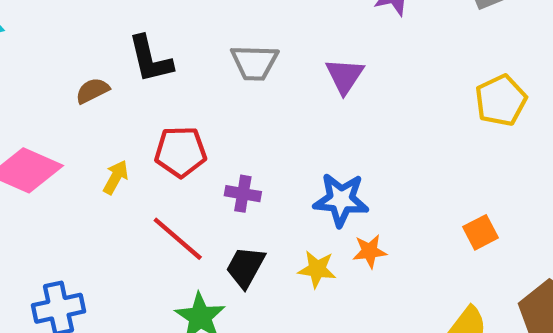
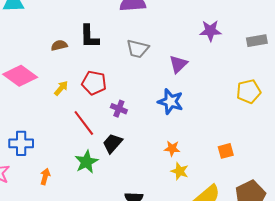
blue star: (341, 200) -> (171, 102), moved
yellow star: (317, 269) -> (180, 171), moved

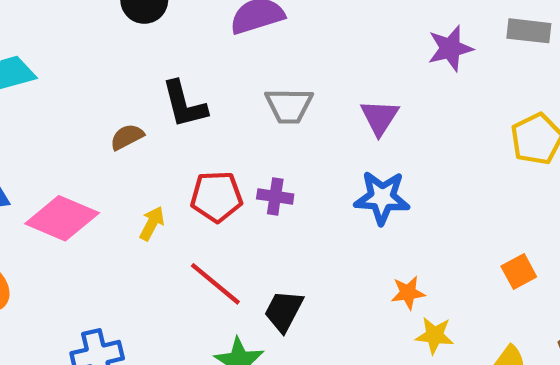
purple star: (210, 31) -> (450, 48), moved
gray rectangle: (257, 41) -> (529, 31), turned 30
purple cross: (119, 109) -> (275, 196), moved

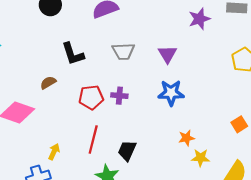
brown semicircle: (127, 137) -> (48, 83), moved
yellow arrow: (152, 223) -> (54, 152), moved
red line: (215, 284) -> (93, 139), turned 68

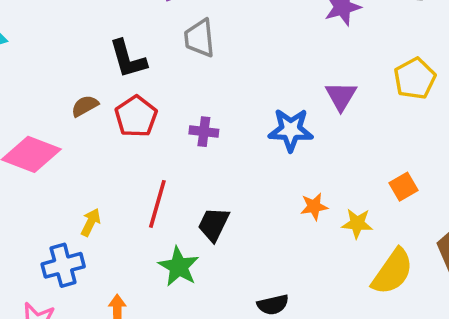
gray trapezoid: (123, 51) -> (199, 38), moved, turned 85
purple triangle: (167, 54) -> (341, 96), moved
red pentagon: (91, 97) -> (136, 116), moved, turned -30
yellow star: (201, 158) -> (357, 223), moved

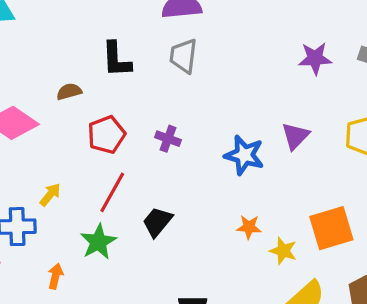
red pentagon: (136, 116) -> (106, 135), moved
orange square: (403, 187) -> (331, 228), size x1.8
green star: (179, 267) -> (98, 242), moved

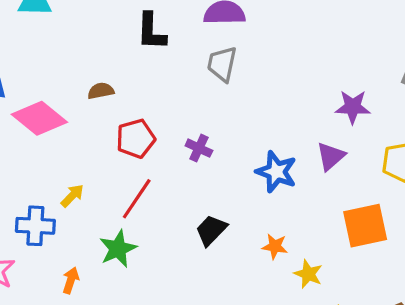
purple star: (315, 58) -> (353, 107), moved
black L-shape: (116, 59) -> (151, 31), moved
black trapezoid: (157, 222) -> (211, 230), moved
orange square: (331, 228) -> (365, 226), moved

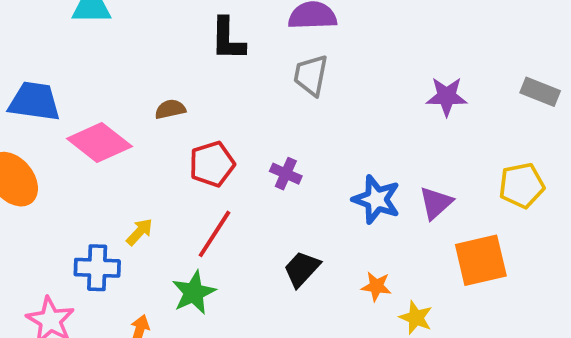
purple star: (353, 107) -> (447, 96), moved
purple triangle: (331, 156) -> (436, 203), moved

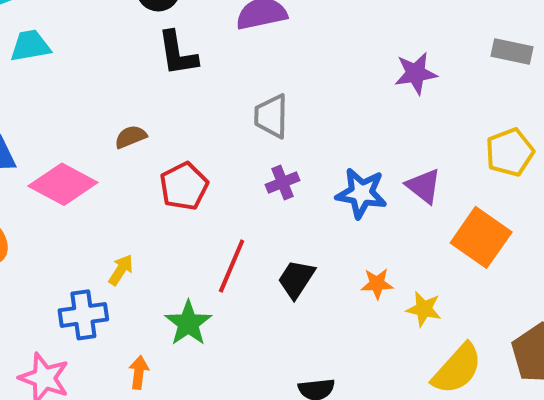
gray trapezoid: (311, 75) -> (271, 116), moved
purple cross: (286, 174) -> (283, 182), moved, turned -36
purple triangle: (436, 203) -> (424, 186), turned -30
red line: (215, 234) -> (232, 266), moved
orange square: (481, 260) -> (481, 237), turned -32

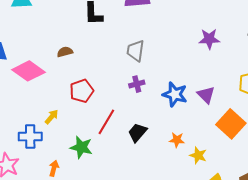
red pentagon: (184, 186) -> (82, 91), moved
green star: (188, 323) -> (81, 147), turned -30

